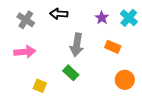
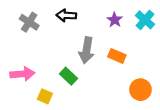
orange rectangle: (113, 47) -> (117, 56), moved
pink arrow: (25, 52) -> (22, 74), moved
green rectangle: (71, 73) -> (68, 76), moved

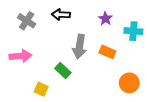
cyan cross: (145, 20) -> (133, 31), moved, turned -36
pink arrow: (22, 74) -> (20, 56), moved

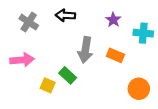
yellow square: (41, 89) -> (48, 85), moved

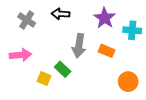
purple star: (113, 20) -> (105, 18), size x1.5

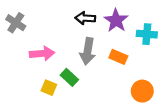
black arrow: (60, 14) -> (85, 18), moved
gray cross: (27, 20) -> (16, 23), moved
pink arrow: (20, 55) -> (42, 53), moved

